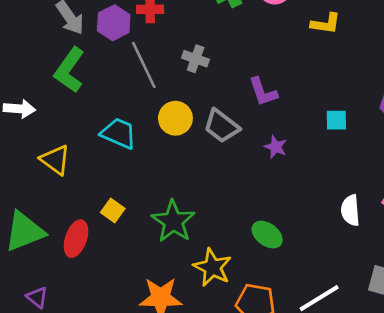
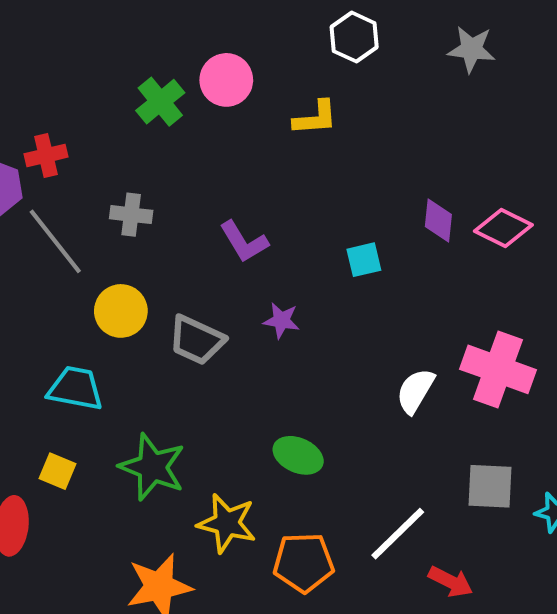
gray trapezoid: (222, 126) -> (197, 340), moved
cyan trapezoid: (119, 133) -> (75, 388), moved
white semicircle: (350, 210) -> (415, 391), turned 48

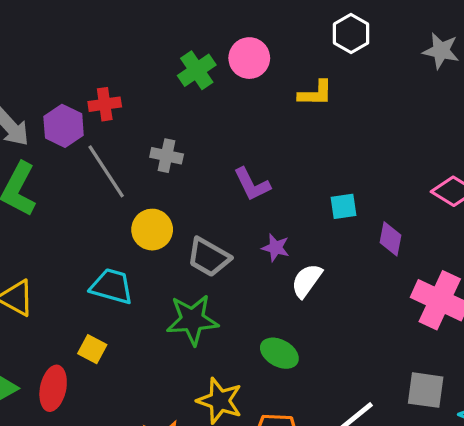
purple diamond: (438, 221) -> (391, 239), moved
white semicircle: (415, 391) -> (307, 281), moved
green star: (152, 467) -> (192, 320), moved, turned -30

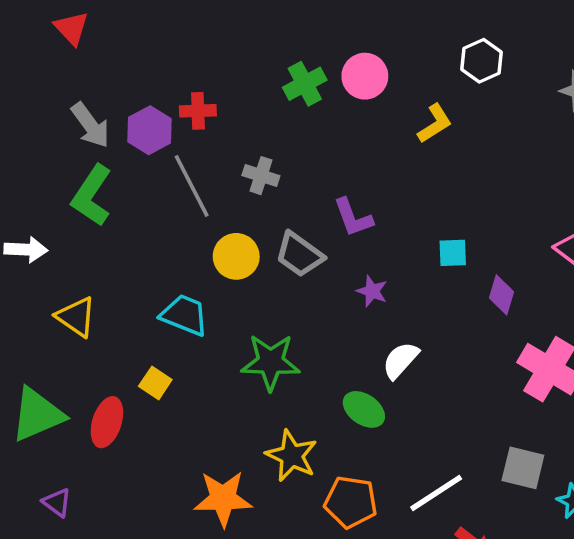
yellow L-shape: (316, 93) -> (435, 123), turned -39
gray trapezoid: (209, 257) -> (299, 254), moved
white semicircle: (307, 281) -> (400, 360), moved

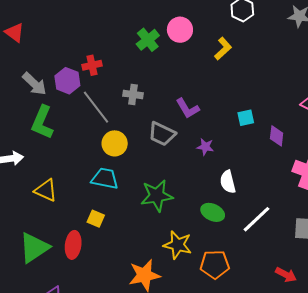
yellow circle: (236, 256) -> (115, 143), moved
white semicircle: (400, 360) -> (228, 182), turned -45
white line: (436, 493) -> (257, 219), moved

